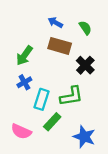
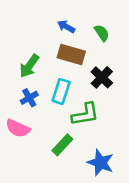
cyan rectangle: (41, 99) -> (61, 91), moved
pink semicircle: (21, 131) -> (18, 128), moved

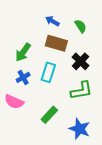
green L-shape: (85, 114) -> (82, 91), moved

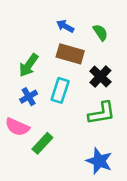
green rectangle: (49, 115) -> (42, 143), moved

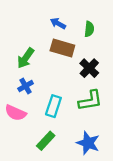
green semicircle: (100, 32) -> (89, 29), turned 40
cyan rectangle: (60, 90) -> (53, 106), moved
green rectangle: (42, 143) -> (46, 141), moved

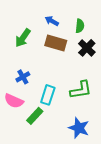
green arrow: (26, 58) -> (23, 38), moved
black cross: (89, 68) -> (87, 48), moved
green rectangle: (46, 141) -> (35, 116), moved

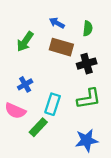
black cross: (87, 48) -> (87, 64), moved, turned 30
blue star: (79, 128) -> (87, 140), turned -30

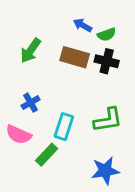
blue arrow: (57, 23) -> (83, 25), moved
green semicircle: (88, 28) -> (107, 35), turned 64
black cross: (87, 64) -> (107, 61), moved, turned 30

